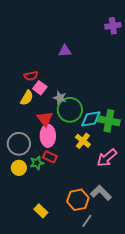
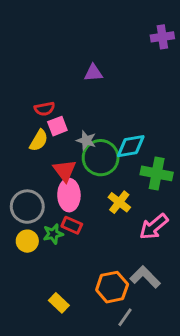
pink square: (40, 88) -> (57, 126), turned 32
cyan diamond: (91, 119) -> (131, 146), moved

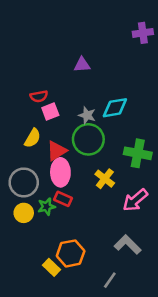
yellow semicircle: (39, 140) -> (33, 138), moved
gray star: (86, 140) -> (87, 115), moved
cyan diamond: (131, 146) -> (115, 108), moved
red triangle: (65, 171) -> (57, 151), turned 35
orange hexagon: (112, 287) -> (71, 253), moved

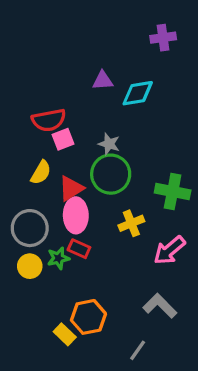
purple cross: (143, 33) -> (163, 38), moved
red semicircle: (39, 96) -> (49, 120), size x1.5
cyan diamond: (115, 108) -> (138, 93), moved
yellow cross: (105, 179) -> (131, 223), turned 30

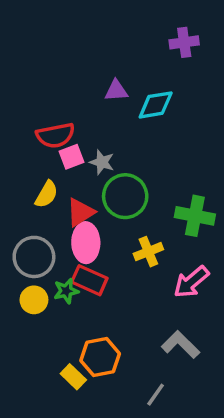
gray star: (109, 144) -> (102, 162), moved
red rectangle: (79, 249) -> (89, 280), size x1.4

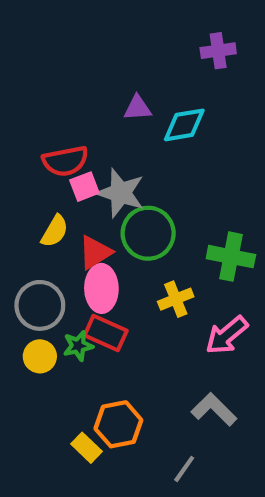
gray star: (102, 162) -> (121, 193), size x1.6

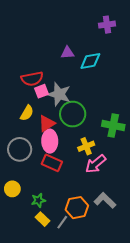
pink arrow: (227, 335) -> (96, 164), moved
green star: (78, 346) -> (38, 200), moved
yellow circle: (40, 356) -> (12, 189), moved
orange hexagon: (118, 424) -> (77, 208), moved
gray line: (184, 469) -> (62, 222), moved

